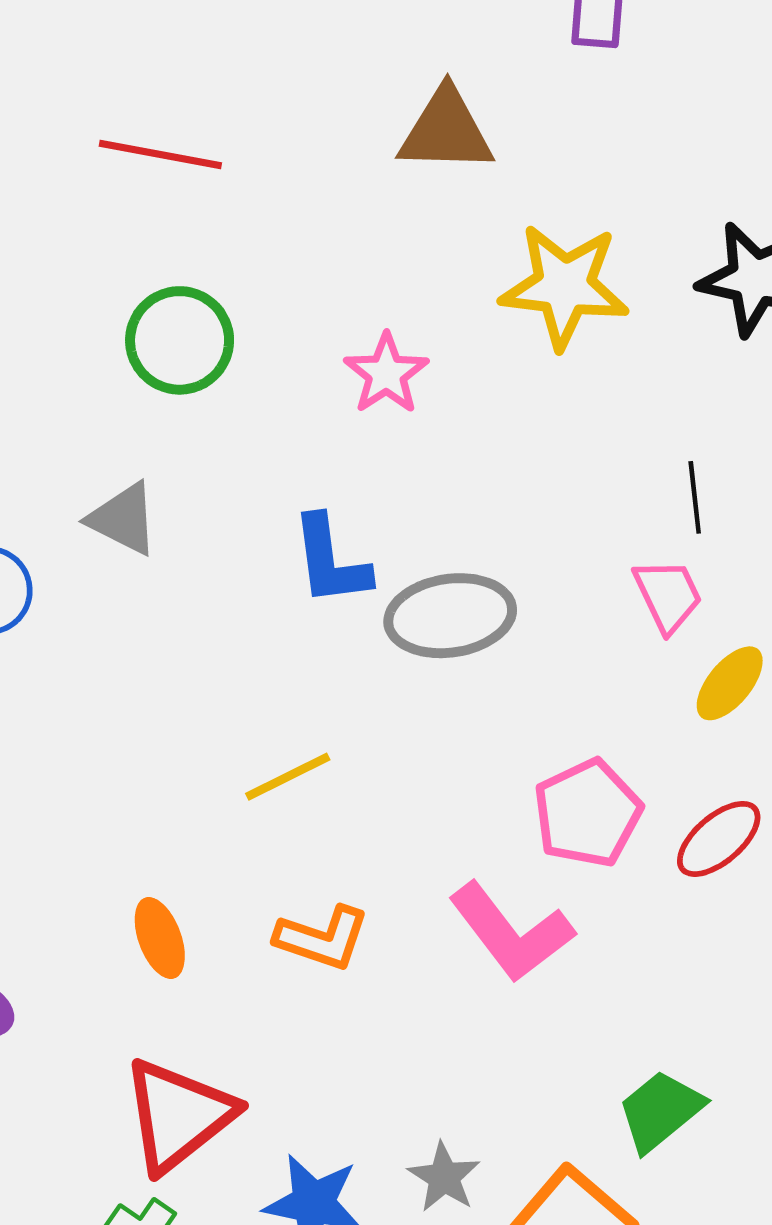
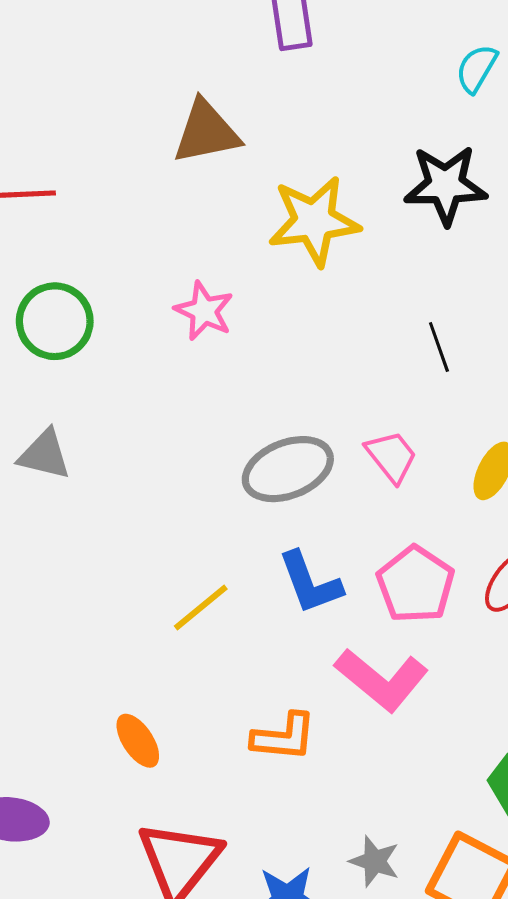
blue L-shape: (330, 561) -> (310, 583), moved
pink trapezoid: (668, 595) -> (391, 456), moved
orange L-shape: (322, 938) -> (284, 737), moved

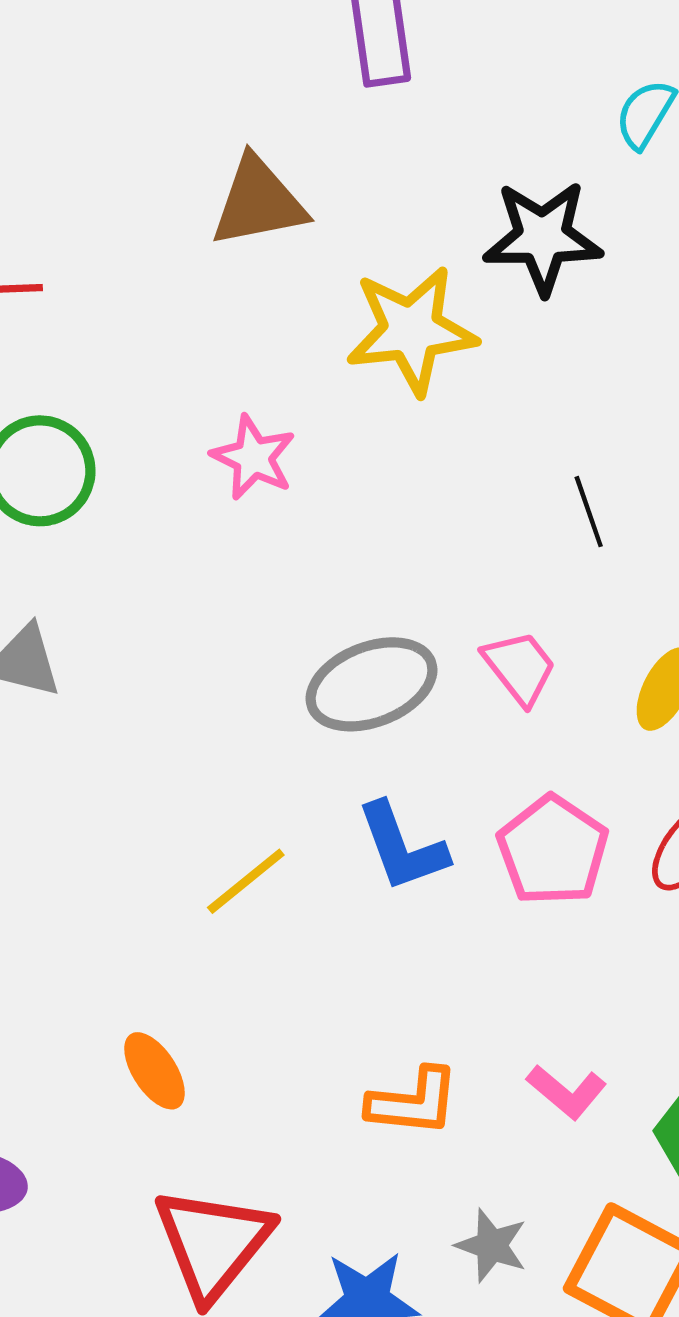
black star: (446, 185) -> (543, 237), moved
pink L-shape: (382, 680) -> (567, 1092), moved, size x0.6
orange L-shape: (284, 737) -> (413, 1102), moved

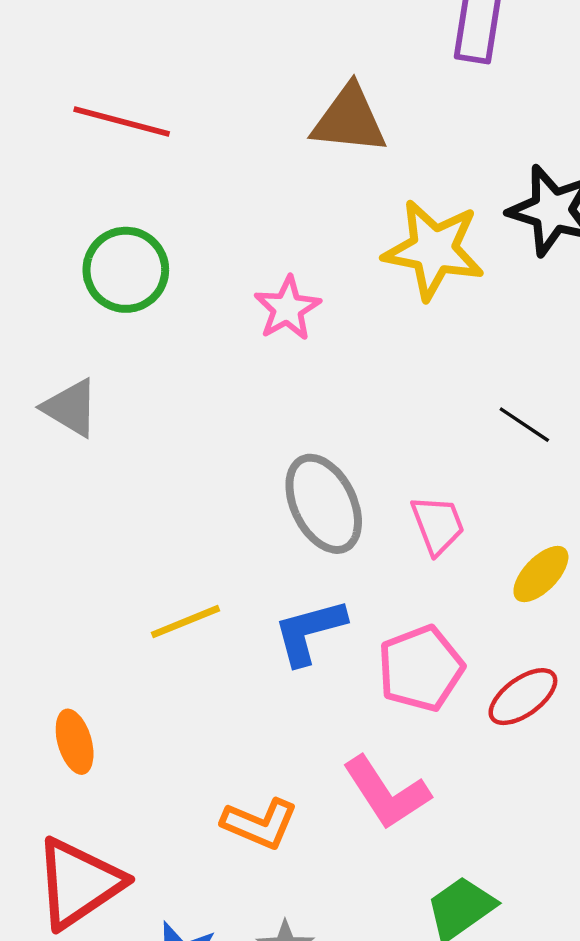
black line: (589, 512) -> (524, 425), turned -54
gray ellipse: (372, 684) -> (324, 504), turned 68
blue L-shape: (402, 847) -> (309, 632), turned 78
pink L-shape: (567, 1092) -> (386, 793), moved, size x1.5

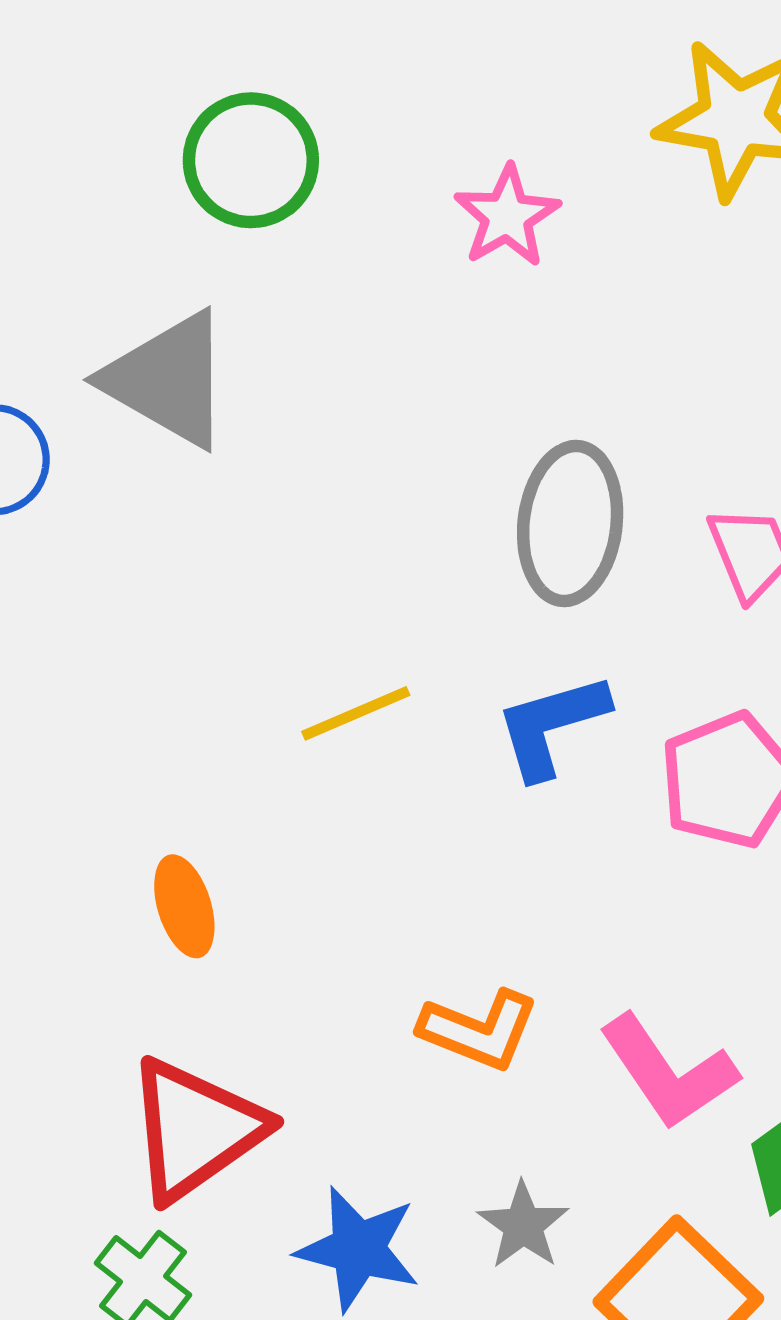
gray triangle: (71, 408) -> (168, 380), size x1.5
gray ellipse: (324, 504) -> (570, 523), turned 34
pink L-shape: (386, 793) -> (668, 1072), moved

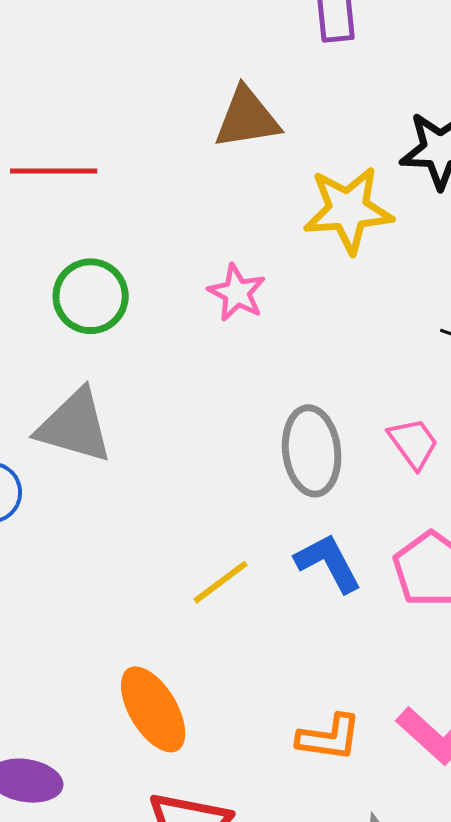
blue L-shape: (552, 726) -> (328, 563), turned 92
orange ellipse: (184, 906) -> (153, 709), size x1.6

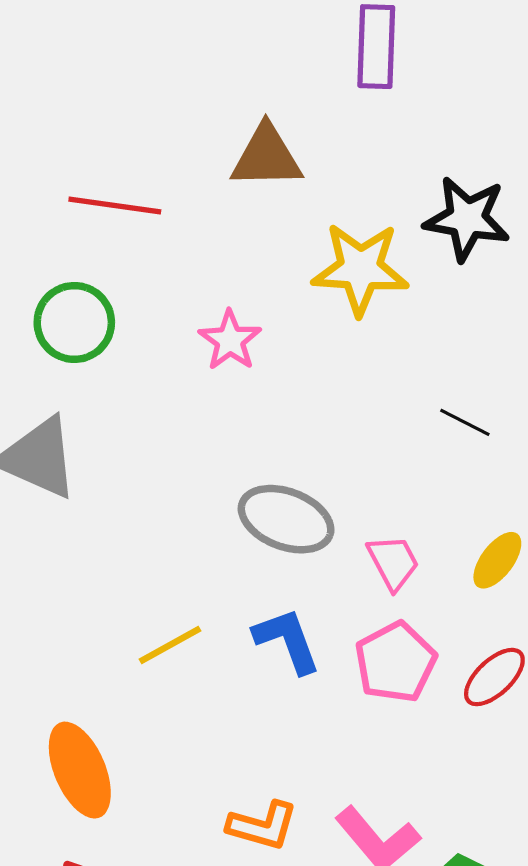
red line: (54, 171) -> (115, 206), moved
pink trapezoid: (413, 443) -> (393, 562), moved
gray ellipse: (312, 451) -> (286, 519), turned -70

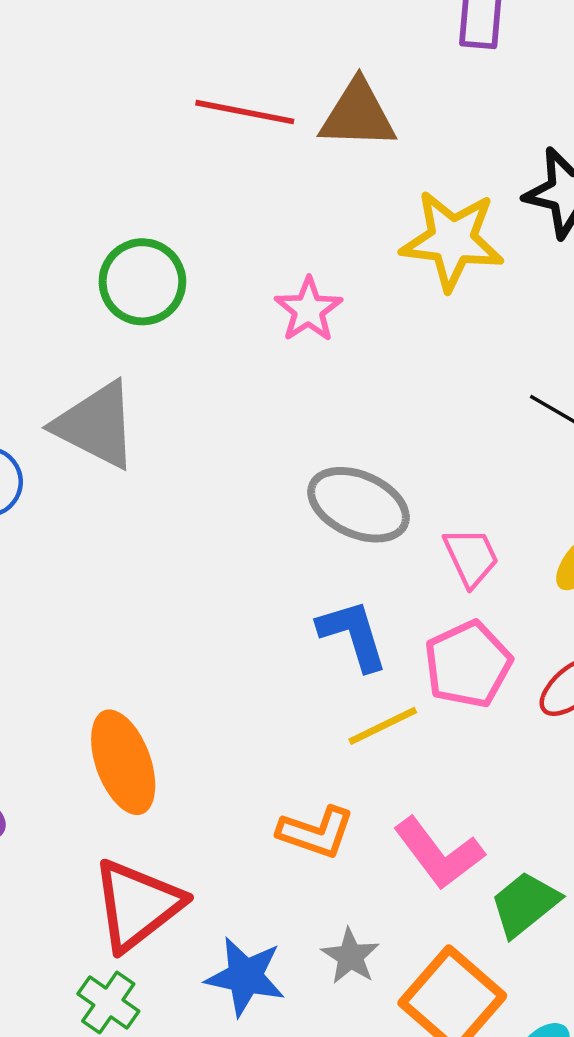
red line: (115, 206) -> (245, 112), moved
yellow line: (170, 645) -> (383, 726), moved

